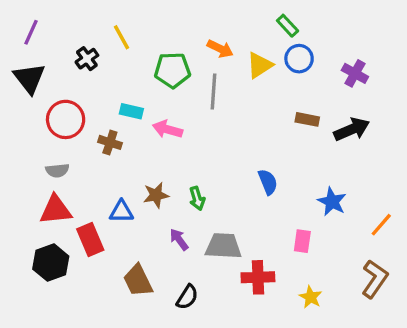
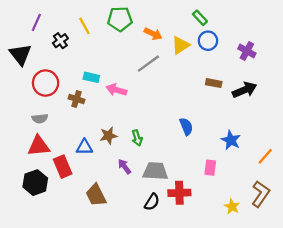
purple line: (31, 32) -> (36, 22), moved
green pentagon: (172, 70) -> (120, 19), moved
gray line: (214, 91) -> (148, 64), turned 50
black semicircle: (187, 297) -> (152, 202), moved
yellow star: (311, 297) -> (232, 207), moved

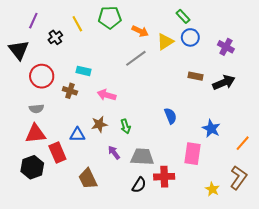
pink arrow: (116, 90) -> (107, 95), moved
pink rectangle: (210, 168) -> (192, 154), size x1.5

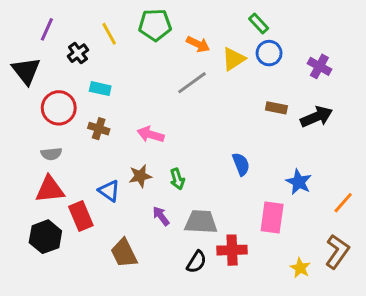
cyan rectangle: (84, 71) -> (100, 89), moved
blue triangle: (77, 135) -> (109, 191), turned 35

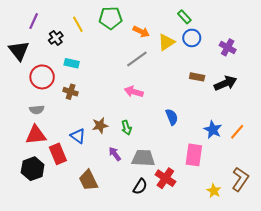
pink arrow: (151, 135) -> (134, 92), moved
orange line: (343, 203) -> (237, 132), moved
red cross: (232, 250) -> (165, 178), turned 36

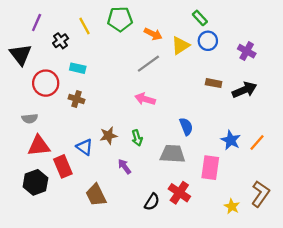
gray semicircle: (37, 110) -> (30, 118), moved
gray trapezoid: (143, 158) -> (172, 154), moved

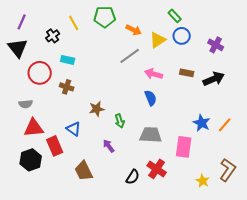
purple line: (37, 23) -> (22, 22), moved
pink arrow: (145, 99) -> (154, 74), moved
blue semicircle: (186, 126) -> (151, 98), moved
brown star: (109, 136) -> (97, 109), moved

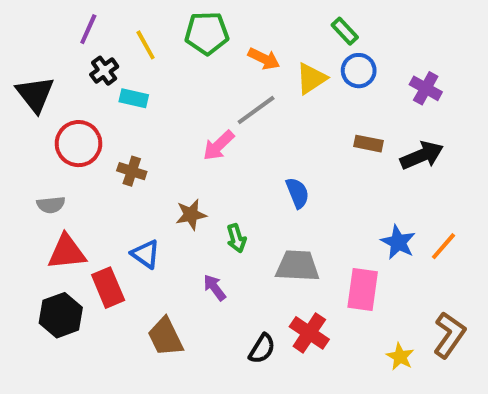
purple line: (22, 22) -> (88, 29), moved
cyan rectangle: (68, 60) -> (134, 98), moved
pink arrow: (154, 74) -> (219, 146), moved, turned -60

